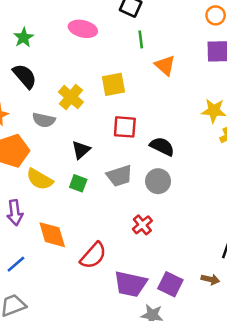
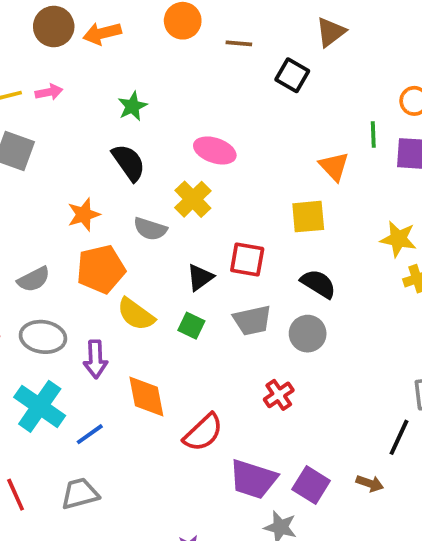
pink ellipse: (83, 29) -> (215, 150), moved
green line: (141, 39) -> (373, 134), moved
yellow square: (113, 84) -> (308, 217), moved
red square: (125, 127) -> (247, 259), moved

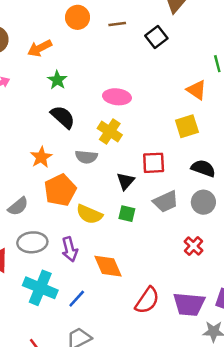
orange arrow: (102, 33) -> (40, 48), moved
black square: (292, 75) -> (156, 37), turned 35
red semicircle: (203, 432) -> (147, 300), moved

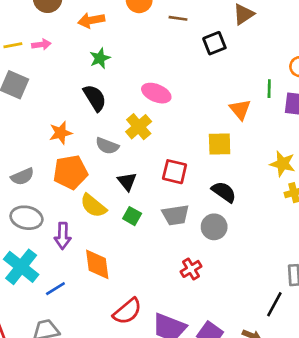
black triangle: (126, 181) -> (127, 181), moved, turned -36

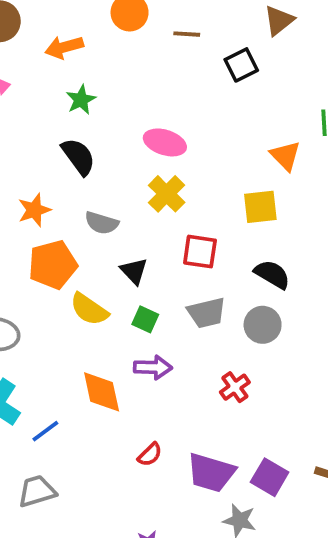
yellow cross: (139, 127) -> (167, 194), moved
purple arrow: (63, 236) -> (153, 367), moved, turned -85
red semicircle: (127, 311) -> (150, 454), size x0.6

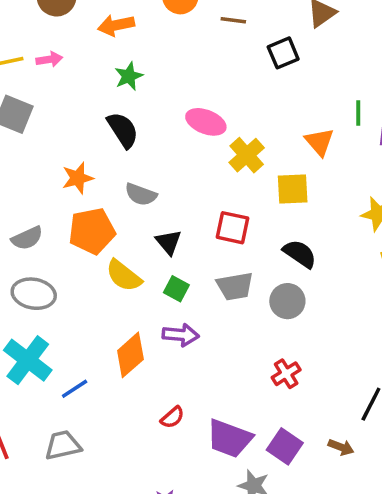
yellow cross: (167, 194) -> (247, 155), moved
red cross: (235, 387) -> (286, 374), moved
orange diamond: (102, 392) -> (130, 355), turned 57

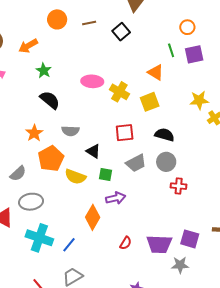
red cross: (286, 374) -> (179, 186), moved, turned -35

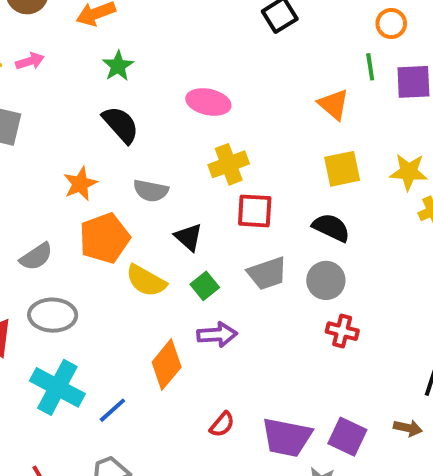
orange circle: (187, 27) -> (391, 24), moved
yellow cross: (119, 92) -> (229, 164), moved, turned 30
yellow square: (150, 102) -> (342, 169), moved
green square: (105, 174) -> (205, 286), turned 32

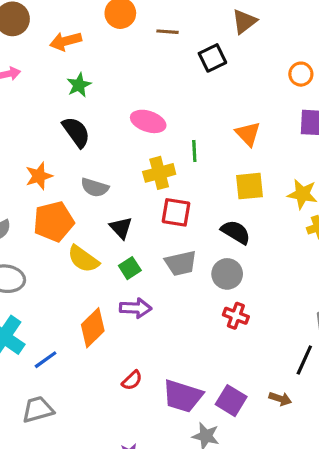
green line: (370, 67) -> (194, 151), moved

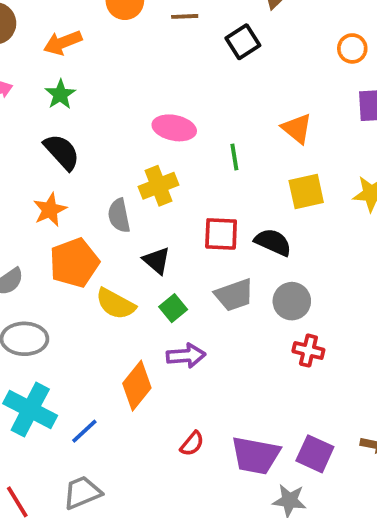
green star: (79, 85) -> (60, 94), moved
black semicircle: (76, 132) -> (62, 152), moved
yellow cross: (159, 173) -> (158, 186), moved
gray semicircle: (95, 187) -> (119, 216), turned 68
black semicircle: (236, 232) -> (273, 242), moved

